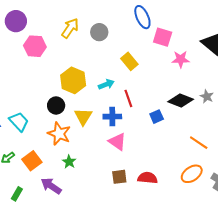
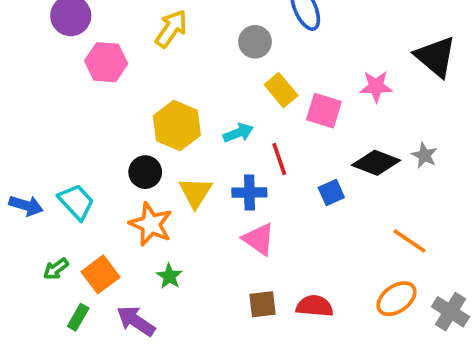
gray circle: (99, 32) -> (255, 42), moved
pink square: (163, 37) -> (324, 111), moved
green rectangle: (17, 194) -> (78, 317), moved

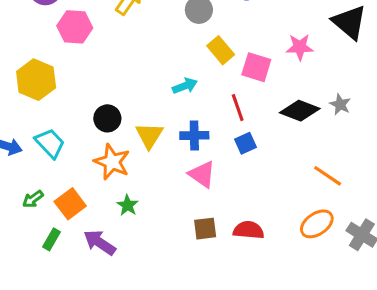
yellow hexagon: (177, 126) -> (36, 80), moved
red line: (279, 159) -> (238, 108), moved
blue square: (331, 193) -> (245, 143), moved

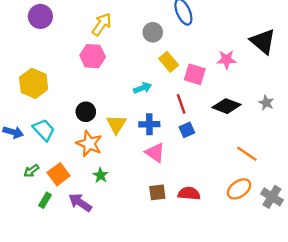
pink hexagon: (75, 27) -> (93, 56), moved
gray star: (340, 104) -> (266, 103), moved

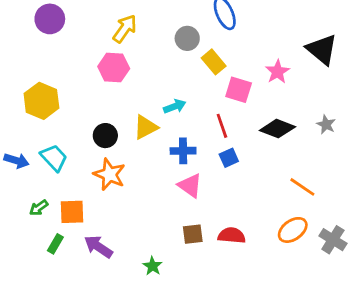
pink star: (227, 60) -> (277, 72), turned -30
yellow rectangle: (169, 62) -> (214, 62), moved
yellow triangle: (116, 124) -> (146, 127), moved, turned 30
orange square: (59, 174) -> (72, 212), turned 35
green star: (101, 175) -> (153, 266), moved

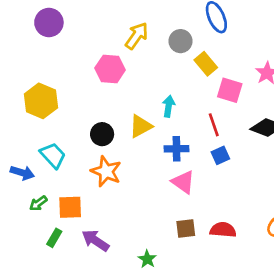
yellow arrow: (125, 29) -> (137, 36), moved
cyan arrow: (175, 106) -> (169, 106), turned -60
blue arrow: (16, 161) -> (22, 173), moved

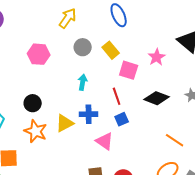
yellow arrow: (137, 36) -> (68, 18), moved
gray circle: (181, 41) -> (83, 47), moved
yellow triangle: (141, 126) -> (65, 123), moved
pink triangle: (183, 182) -> (105, 141), moved

